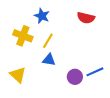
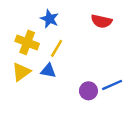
blue triangle: (49, 60) -> (48, 71), moved
yellow triangle: (18, 75) -> (21, 72), moved, turned 42

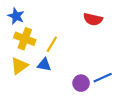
blue star: (50, 19) -> (16, 16), moved

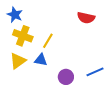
purple circle: (81, 83) -> (66, 77), moved

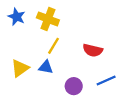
red semicircle: (86, 18) -> (93, 50), moved
yellow cross: (23, 36) -> (48, 19), moved

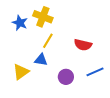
blue star: (17, 17) -> (20, 23), moved
yellow triangle: (20, 68) -> (21, 72), moved

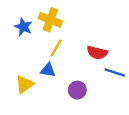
blue line: (95, 72) -> (115, 73), moved, turned 42

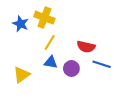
blue triangle: (48, 70) -> (51, 62), moved
purple circle: (77, 90) -> (71, 68), moved

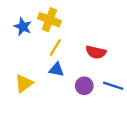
blue line: (102, 64) -> (113, 86), moved
purple circle: (71, 68) -> (84, 86), moved

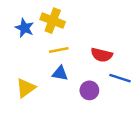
yellow line: (55, 48) -> (59, 50), turned 48
blue line: (113, 86) -> (120, 78), moved

